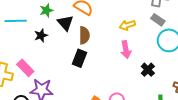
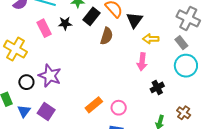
black triangle: (65, 23) -> (134, 20), moved
black rectangle: (80, 58) -> (91, 16), moved
pink rectangle: (25, 68) -> (44, 28), moved

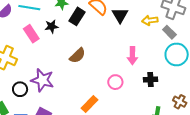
brown semicircle: (107, 36) -> (77, 56), moved, turned 36
yellow arrow: (151, 39) -> (150, 20), moved
black cross: (157, 87) -> (151, 79), turned 32
pink circle: (119, 108) -> (115, 82), moved

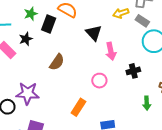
black triangle: (120, 15) -> (94, 33), moved

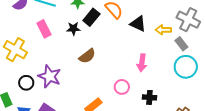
black triangle: (94, 33) -> (138, 24), moved, turned -42
black star: (26, 39) -> (73, 29), moved
black cross: (133, 71) -> (149, 97), moved

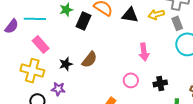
black star: (73, 29) -> (66, 64), moved
gray rectangle: (181, 44) -> (177, 23), turned 32
yellow cross: (15, 50) -> (32, 71), moved
purple star: (50, 76) -> (58, 89), size x0.6

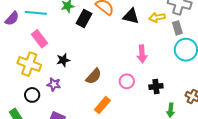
brown semicircle: (89, 60) -> (94, 76), moved

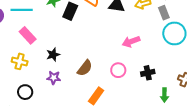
pink arrow: (142, 54) -> (131, 42), turned 78
yellow cross: (29, 64) -> (20, 61), size x0.7
purple star: (54, 84) -> (54, 78), moved

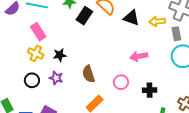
yellow cross: (20, 61) -> (36, 53), moved
brown semicircle: (85, 68) -> (88, 74), turned 114
black circle: (25, 92) -> (32, 80), moved

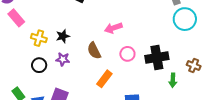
pink rectangle: (38, 32) -> (16, 18), moved
pink arrow: (139, 56) -> (113, 28), moved
black cross: (150, 90) -> (157, 57), size x1.6

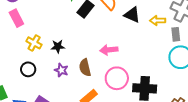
pink circle: (127, 54) -> (117, 78), size x1.5
purple star: (63, 59) -> (61, 70), moved

